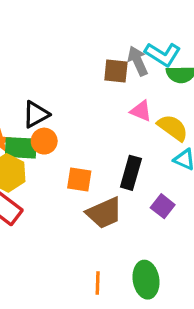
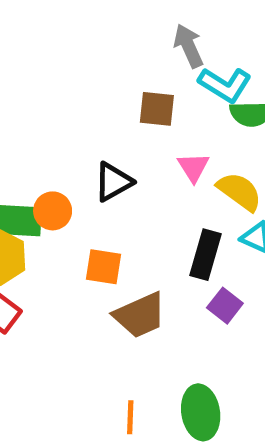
gray arrow: (138, 61) -> (188, 46), moved
pink triangle: (141, 111) -> (193, 167), turned 35
black triangle: (36, 114) -> (113, 182), moved
black rectangle: (131, 173) -> (205, 255), moved

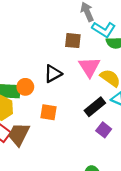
pink triangle: (193, 167) -> (89, 67), size x1.5
black rectangle: (205, 255) -> (95, 107), turned 35
brown trapezoid: (140, 315) -> (19, 134), moved, turned 140

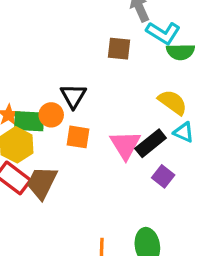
pink triangle: (89, 67) -> (125, 145), moved
black triangle: (53, 74) -> (73, 96), moved, turned -30
orange square: (49, 112) -> (78, 137), moved

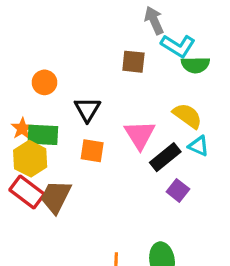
orange circle: (51, 115) -> (44, 82), moved
pink triangle: (125, 145) -> (140, 135), moved

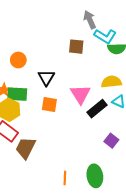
yellow semicircle: (187, 116) -> (111, 82), turned -42
purple square: (178, 190) -> (111, 141), moved
brown trapezoid: (56, 197) -> (26, 148), moved

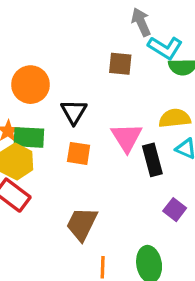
orange circle: (18, 60) -> (30, 85), size x1.5
black rectangle: (97, 109) -> (152, 160), turned -66
brown trapezoid: (26, 148) -> (82, 224), moved

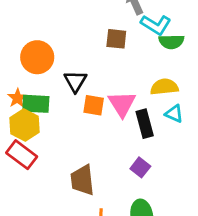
orange square: (79, 153) -> (94, 105), moved
purple square: (175, 210) -> (140, 167), moved
brown trapezoid: (82, 224) -> (82, 180), turned -32

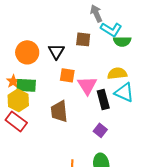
black triangle: (75, 81) -> (56, 51), moved
orange square: (94, 105) -> (67, 75), moved
cyan triangle: (174, 114) -> (124, 92), size x1.5
brown trapezoid: (82, 180) -> (59, 111), moved

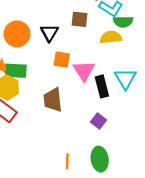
yellow semicircle: (117, 73) -> (111, 37), moved
cyan triangle: (124, 92) -> (125, 79), turned 35

